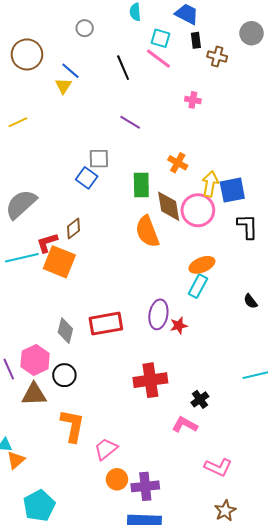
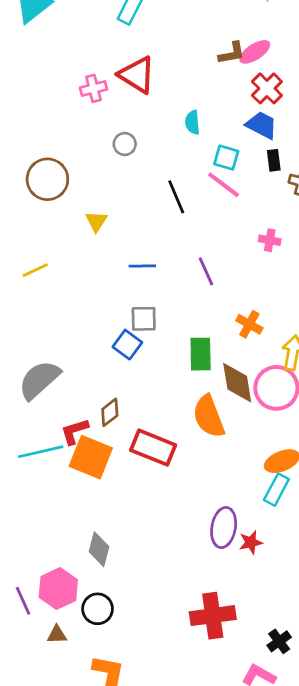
blue line: (70, 71) -> (142, 266), moved, turned -42
purple line: (130, 122) -> (206, 271), moved, turned 35
red rectangle: (106, 324) -> (153, 448), moved, turned 32
brown triangle: (34, 394) -> (57, 635), size x0.6

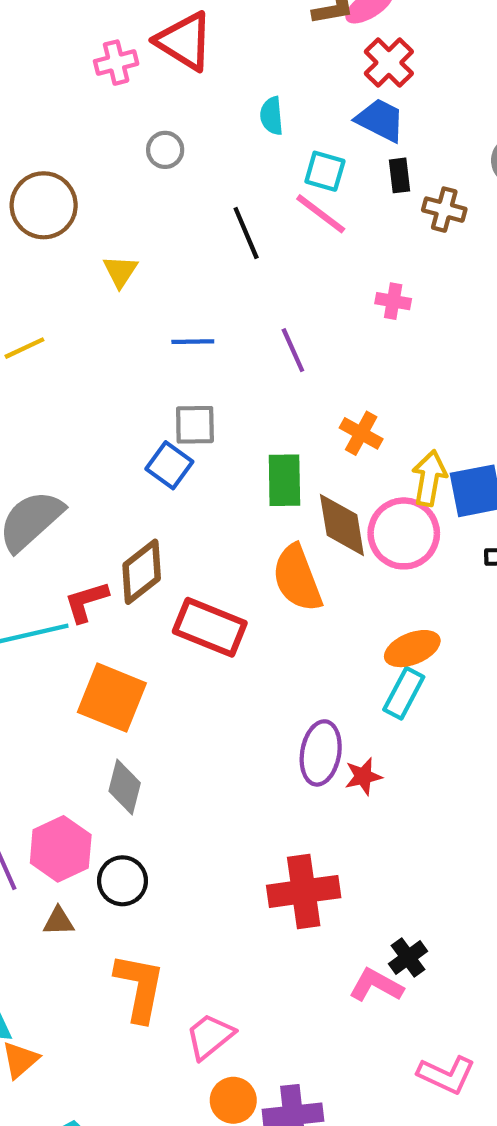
brown diamond: (110, 412) -> (142, 572), size x1.4
orange square: (91, 457) -> (112, 698), moved
black cross: (279, 641) -> (408, 958), moved

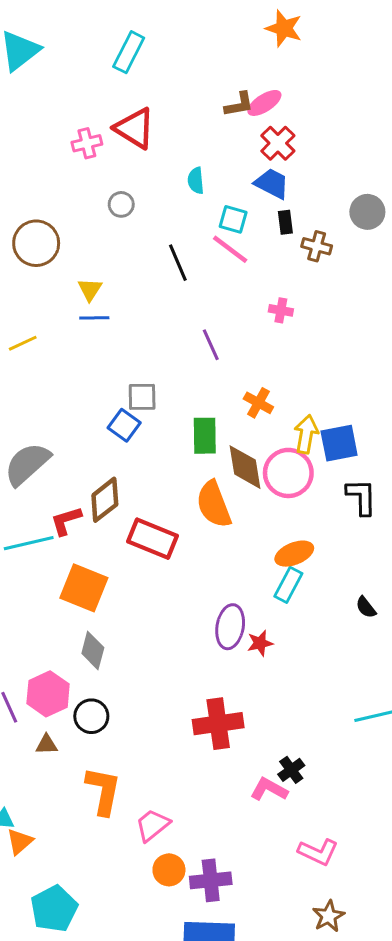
blue line: (193, 342) -> (94, 318), moved

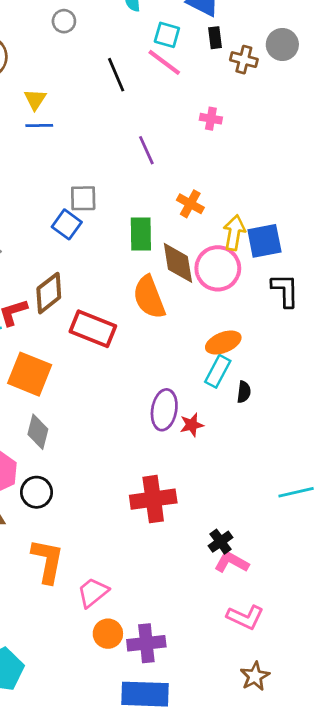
gray circle: (367, 212) -> (282, 44), moved
black semicircle: (366, 607) -> (244, 392), moved, turned -135
pink L-shape: (269, 789) -> (232, 562), moved

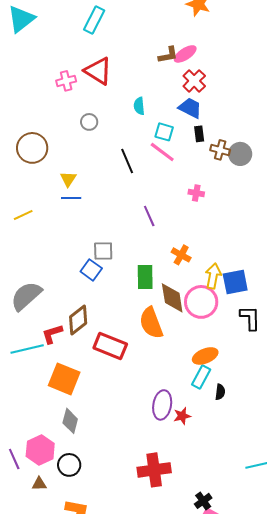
gray circle: (282, 44) -> (240, 154), moved

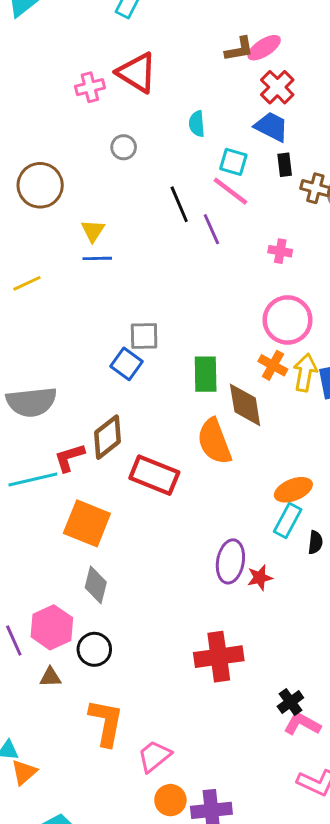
purple line: (149, 216) -> (211, 229), moved
orange cross: (181, 255) -> (273, 365), moved
gray semicircle: (26, 296) -> (31, 402), turned -144
pink circle: (201, 302) -> (288, 320), moved

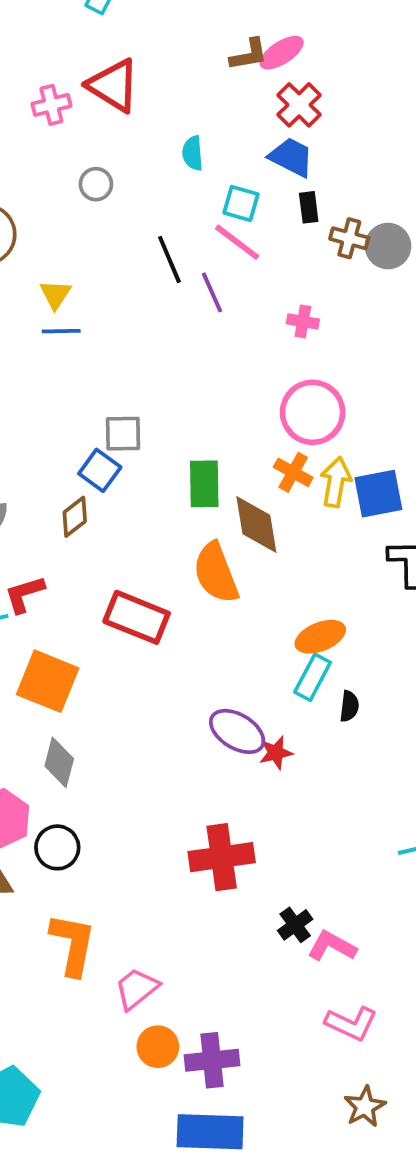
brown diamond: (107, 437) -> (75, 517), moved, size x0.7
purple ellipse: (230, 561) -> (237, 731), turned -69
black cross: (290, 702) -> (295, 925), moved

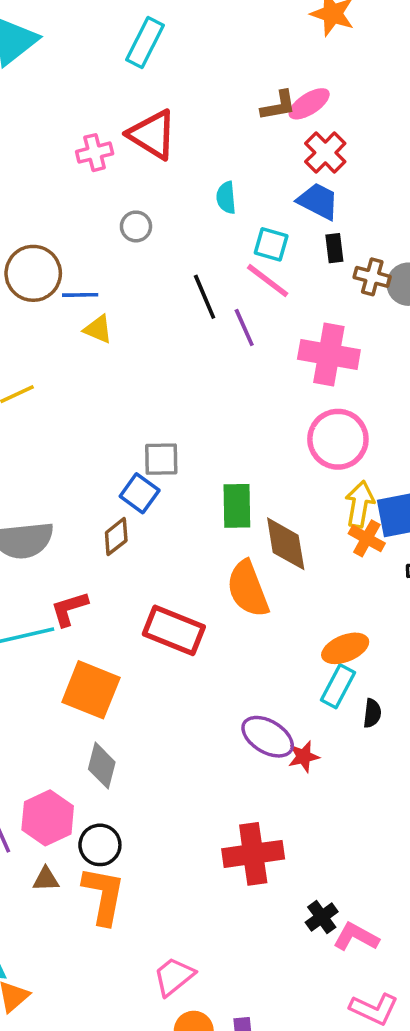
yellow triangle: (55, 294) -> (98, 329), turned -40
pink cross: (303, 321) -> (329, 354), size x2.0
blue line: (61, 331) -> (80, 295), moved
orange cross: (293, 472) -> (367, 538), moved
orange L-shape: (73, 944) -> (104, 895), moved

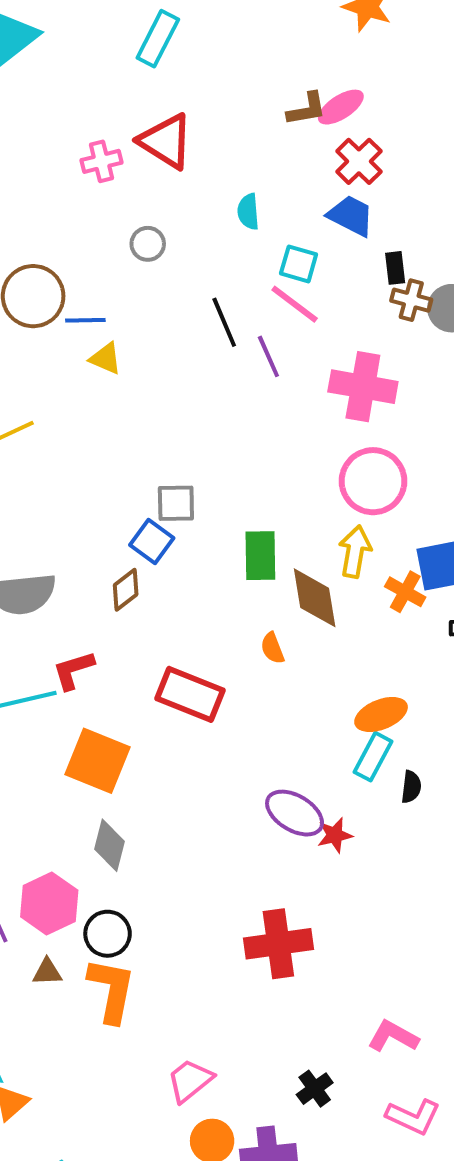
black rectangle: (334, 248) -> (395, 268), moved
yellow arrow: (360, 504) -> (355, 552), moved
orange semicircle: (248, 589) -> (272, 648), size x0.5
black cross: (322, 917) -> (315, 1089), moved

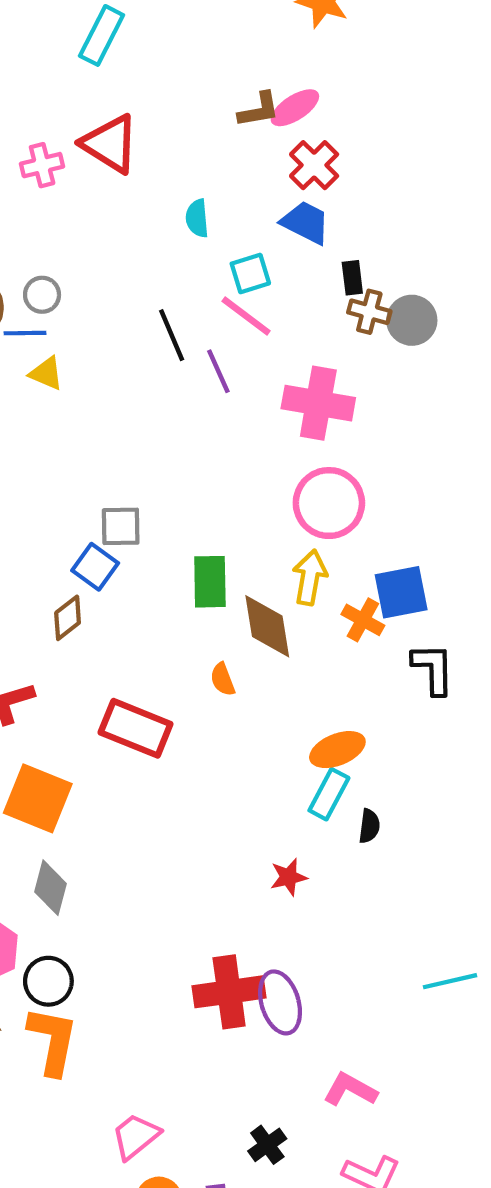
gray circle: (148, 244) -> (42, 295), moved
cyan square: (299, 264) -> (250, 273), turned -33
purple ellipse: (295, 813) -> (280, 1002), moved, turned 42

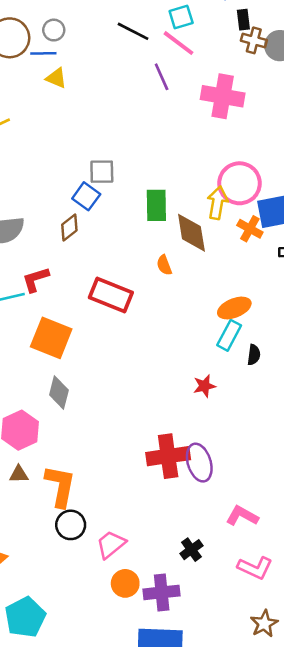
black line: (172, 335) -> (133, 31), moved, turned -40
pink circle: (329, 503) -> (240, 183), moved
black circle: (48, 981) -> (71, 525), moved

